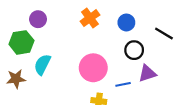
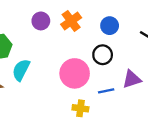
purple circle: (38, 19) -> (41, 21), moved
black circle: (134, 50) -> (103, 55), moved

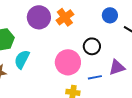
purple circle: (41, 21) -> (39, 17), size x1.5
blue circle: (110, 26) -> (110, 15), moved

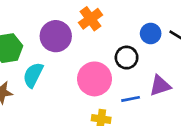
blue circle: (110, 15) -> (151, 33), moved
purple circle: (39, 17) -> (56, 36), moved

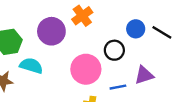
cyan semicircle: (33, 75) -> (31, 66), turned 80

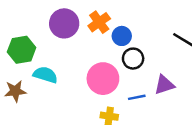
blue circle: (136, 29) -> (122, 36), moved
purple circle: (51, 31) -> (64, 23), moved

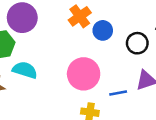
purple circle: (64, 23) -> (22, 18), moved
black circle: (133, 59) -> (137, 43), moved

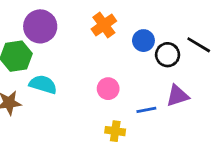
blue circle: (103, 30) -> (143, 41), moved
pink circle: (84, 74) -> (108, 89), size x0.6

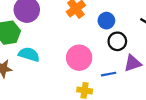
black circle: (168, 55) -> (117, 41), moved
pink circle: (108, 89) -> (79, 58), size x1.5

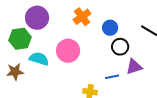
pink circle: (79, 58) -> (68, 51), moved

